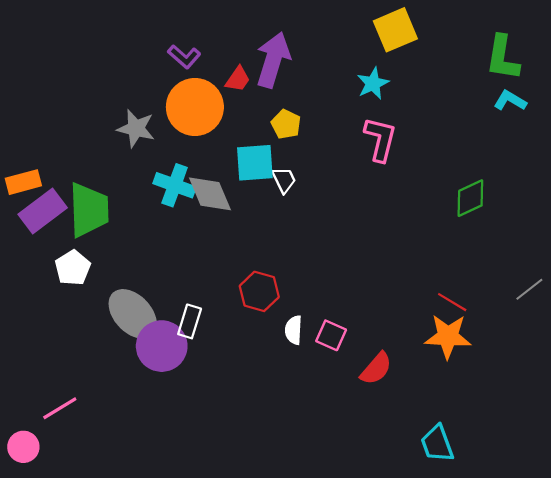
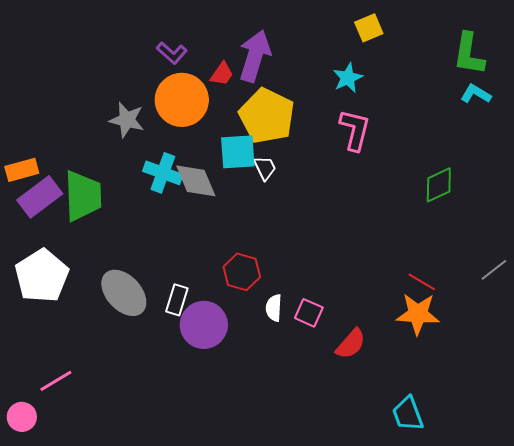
yellow square: (395, 30) -> (369, 28), size x0.7
yellow pentagon: (286, 124) -> (267, 116), size x2.0
white pentagon: (73, 268) -> (42, 276), moved, size x1.6
purple circle: (162, 346) -> (204, 325), moved

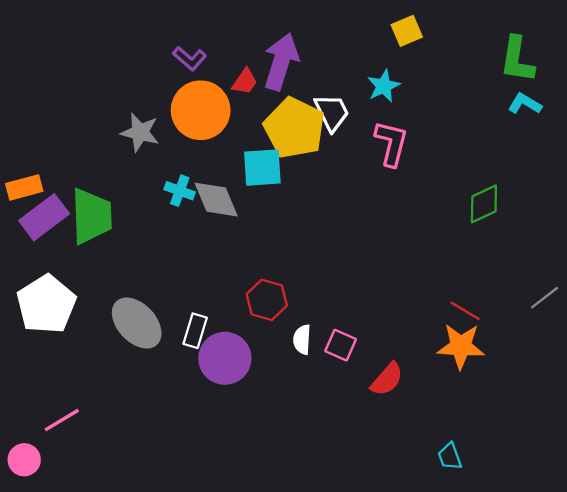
white trapezoid: (265, 168) -> (332, 112), moved, size x1.4
cyan cross: (163, 173) -> (180, 191), size x0.7
cyan trapezoid: (408, 414) -> (450, 456), size x0.7

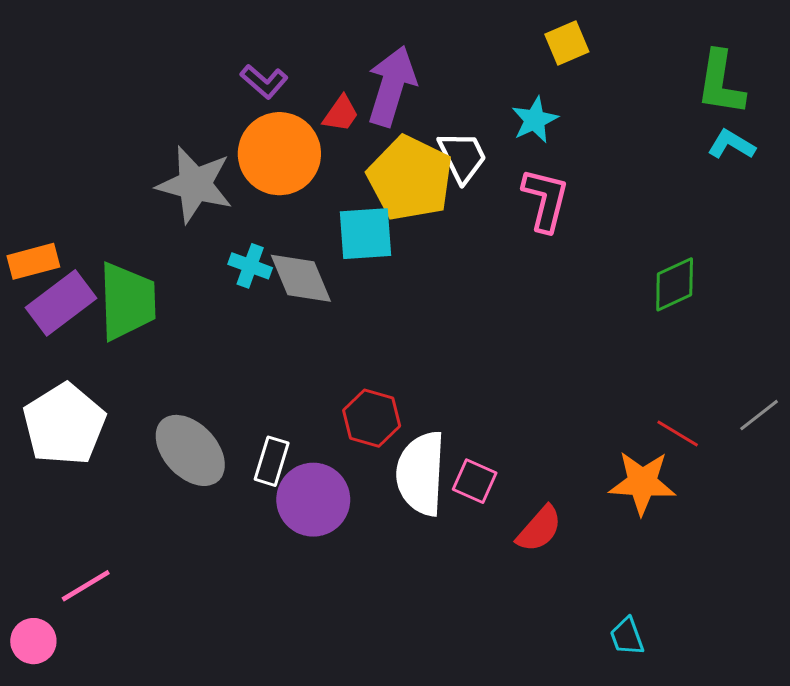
gray star: (140, 132) -> (195, 184), size x1.4
red line: (465, 311) -> (678, 434), moved
white semicircle: (302, 340) -> (421, 473), size x2.0

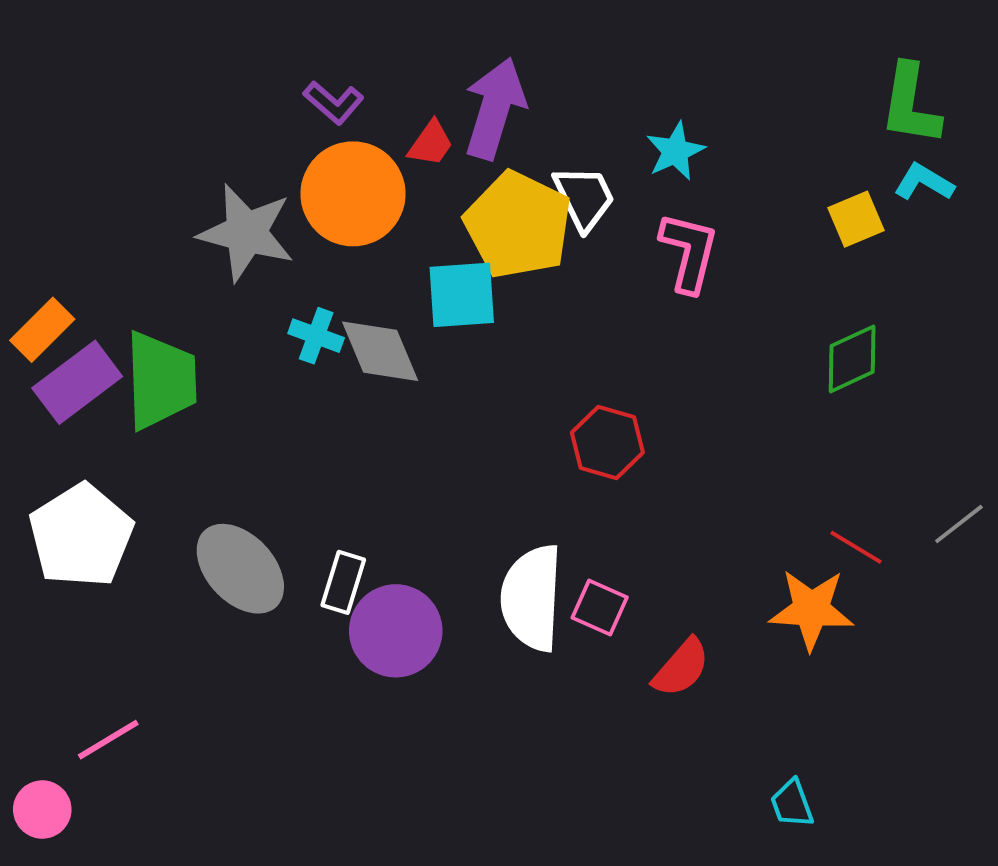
yellow square: (567, 43) -> (856, 219), moved
orange rectangle: (33, 261) -> (42, 330), turned -30
red hexagon: (372, 418) -> (607, 442), moved

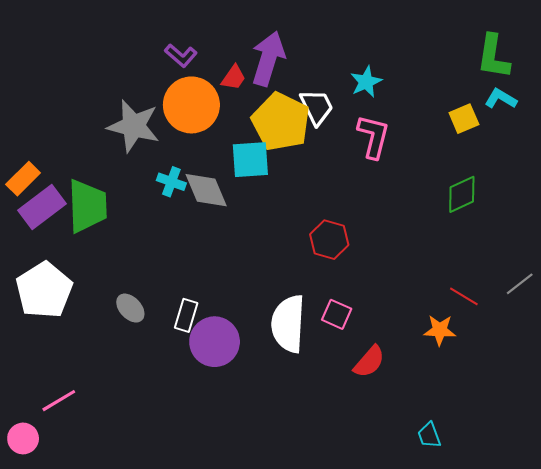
gray ellipse: (240, 569) -> (130, 308), size x0.6
pink square: (600, 608) -> (337, 314), moved
orange star: (811, 609) -> (440, 330), size x0.7

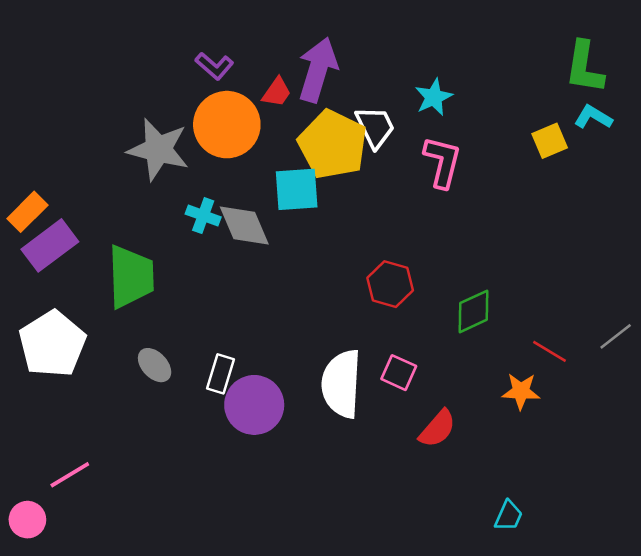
green diamond: (462, 194) -> (474, 311), moved
green trapezoid: (87, 206) -> (131, 277), moved
cyan trapezoid: (429, 435) -> (508, 516), turned -136

